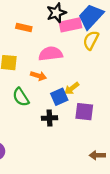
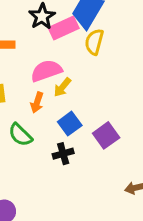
orange arrow: (38, 76) -> (37, 102), turned 104
yellow arrow: (72, 88) -> (62, 87), moved
purple square: (84, 112) -> (106, 135), turned -30

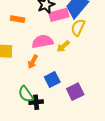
yellow arrow: (62, 87) -> (63, 46), moved
green semicircle: (20, 135) -> (26, 94), moved
black cross: (63, 154) -> (36, 102), moved

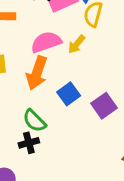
orange arrow: (33, 62) -> (37, 73), size x1.6
black cross: (36, 102) -> (29, 143), moved

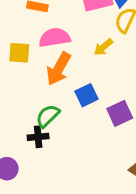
pink semicircle: (46, 42) -> (55, 38), moved
green semicircle: (34, 121) -> (48, 116), turned 80

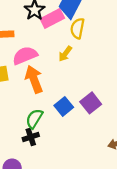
orange arrow: (59, 69) -> (34, 79), turned 144
blue square: (87, 95) -> (64, 106), moved

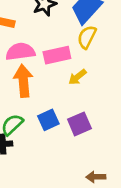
pink rectangle: (52, 18) -> (57, 55), moved
yellow arrow: (65, 54) -> (77, 77), moved

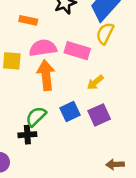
pink rectangle: (57, 55) -> (77, 51), turned 30
yellow arrow: (77, 77) -> (95, 82), moved

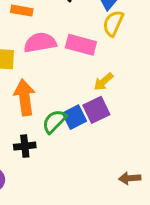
orange arrow: (46, 75) -> (25, 97), moved
purple square: (99, 115) -> (96, 110), moved
green semicircle: (36, 116) -> (54, 121), moved

